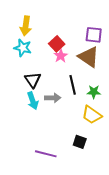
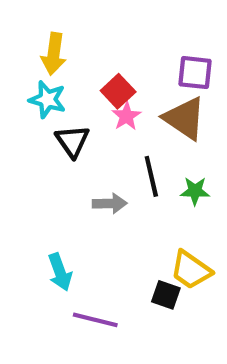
black triangle: (33, 80) -> (72, 141), moved
cyan arrow: (33, 101) -> (60, 272), moved
yellow trapezoid: (92, 115) -> (191, 270), moved

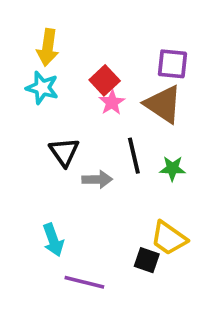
black triangle: (72, 141) -> (64, 152), moved

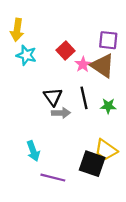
yellow arrow: (48, 47) -> (17, 30), moved
pink star: (112, 102) -> (83, 64), moved
black triangle: (64, 152) -> (53, 97), moved
black square: (147, 260) -> (92, 164), size x1.6

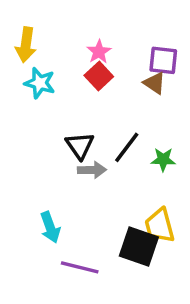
pink star: (83, 64) -> (99, 52), moved
brown triangle: (102, 66) -> (155, 83), moved, size x0.6
black line: (84, 98) -> (127, 147), turned 50
yellow trapezoid: (106, 150) -> (160, 226), turned 40

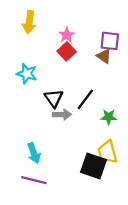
yellow arrow: (26, 45) -> (29, 22), moved
cyan star: (40, 83) -> (27, 74), moved
green star: (163, 160) -> (109, 117), moved
purple line: (80, 267) -> (34, 180), moved

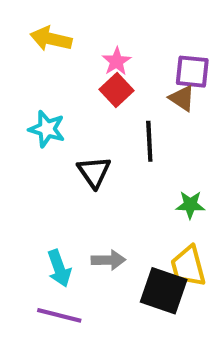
yellow arrow: (29, 22) -> (51, 39), turned 95
black line: (85, 99) -> (149, 141), moved, turned -40
gray arrow: (62, 115) -> (108, 260), moved

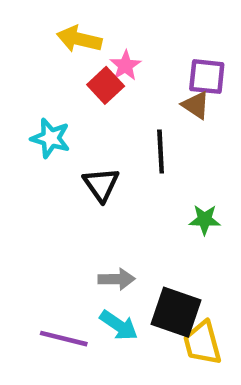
yellow arrow: (51, 39) -> (79, 39), moved
red square: (117, 90) -> (106, 85), moved
yellow trapezoid: (188, 266) -> (202, 343), moved
cyan arrow: (59, 268) -> (119, 325), moved, turned -36

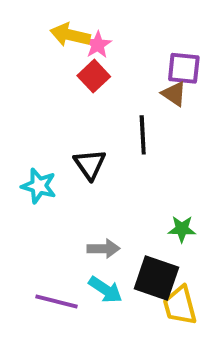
pink star: (125, 66) -> (98, 45), moved
cyan star: (51, 138) -> (39, 186), moved
green star: (205, 220) -> (182, 229), moved

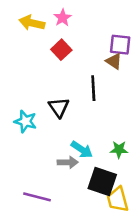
yellow arrow: (70, 35) -> (32, 23), moved
pink star: (98, 45) -> (63, 18), moved
cyan arrow: (105, 290) -> (82, 150), moved

